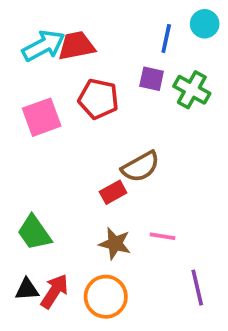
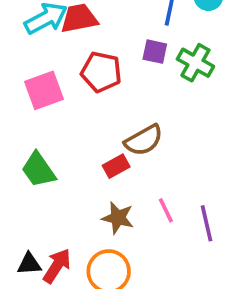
green trapezoid: (34, 233) -> (38, 170), moved
pink line: (163, 236) -> (166, 210), turned 55
purple line: (197, 288) -> (207, 223), moved

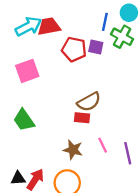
green cross: (195, 63) -> (122, 37), moved
red pentagon: (101, 72) -> (74, 49), moved
red rectangle: (116, 166) -> (82, 118), moved, turned 35

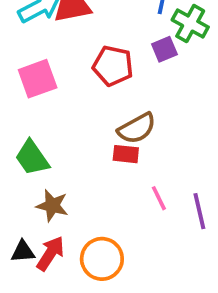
purple square: (96, 47) -> (164, 49), moved, turned -35
red pentagon: (74, 49) -> (113, 66), moved
brown star: (73, 150) -> (52, 206), moved

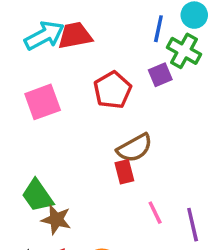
red pentagon: (113, 66) -> (112, 90), turned 30
red rectangle: (126, 154) -> (124, 172), turned 70
green trapezoid: (32, 158) -> (37, 196), moved

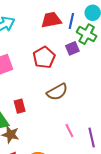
red trapezoid: (75, 36) -> (51, 20), moved
red rectangle: (124, 172) -> (20, 106), moved

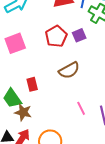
purple square: (72, 48) -> (79, 35), moved

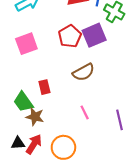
purple square: (79, 35) -> (94, 35), size x1.6
pink line: (81, 108) -> (85, 112), moved

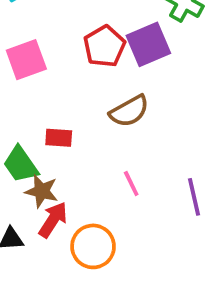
red rectangle: (44, 87) -> (59, 138), turned -72
red arrow: (34, 144) -> (53, 220), moved

